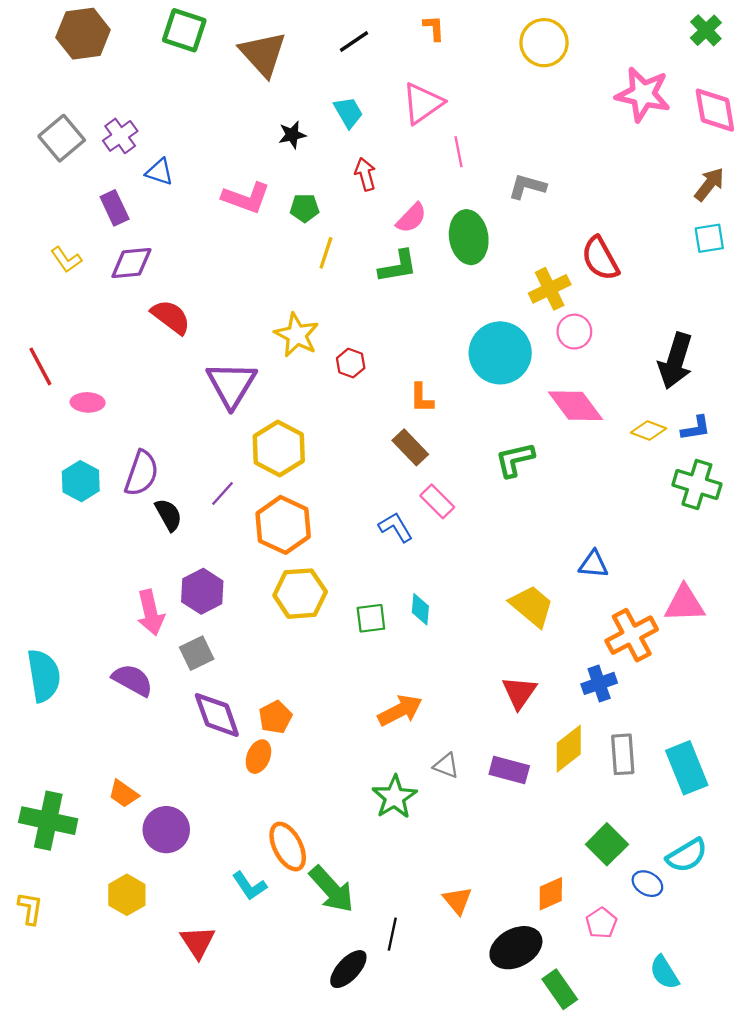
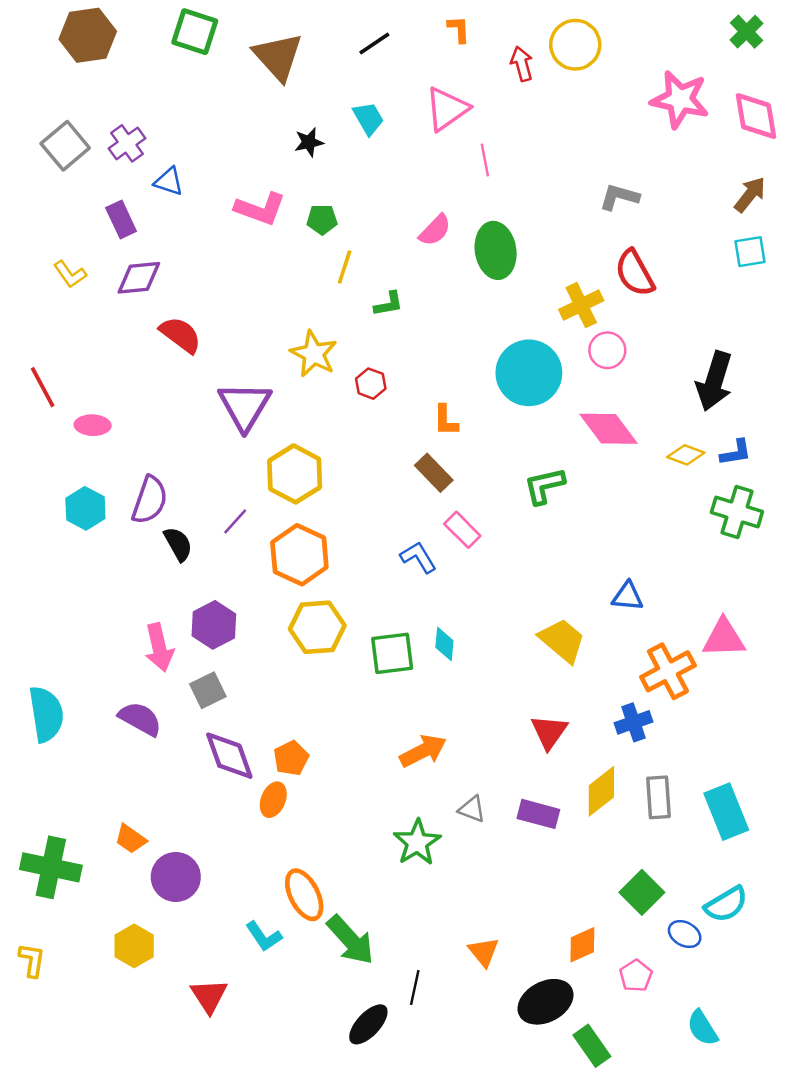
red arrow: (365, 174) -> (522, 64), moved
gray L-shape: (527, 187) -> (619, 197), moved
green L-shape: (398, 266) -> (389, 304), moved, size x0.7
green square: (371, 618) -> (392, 653), size x1.4

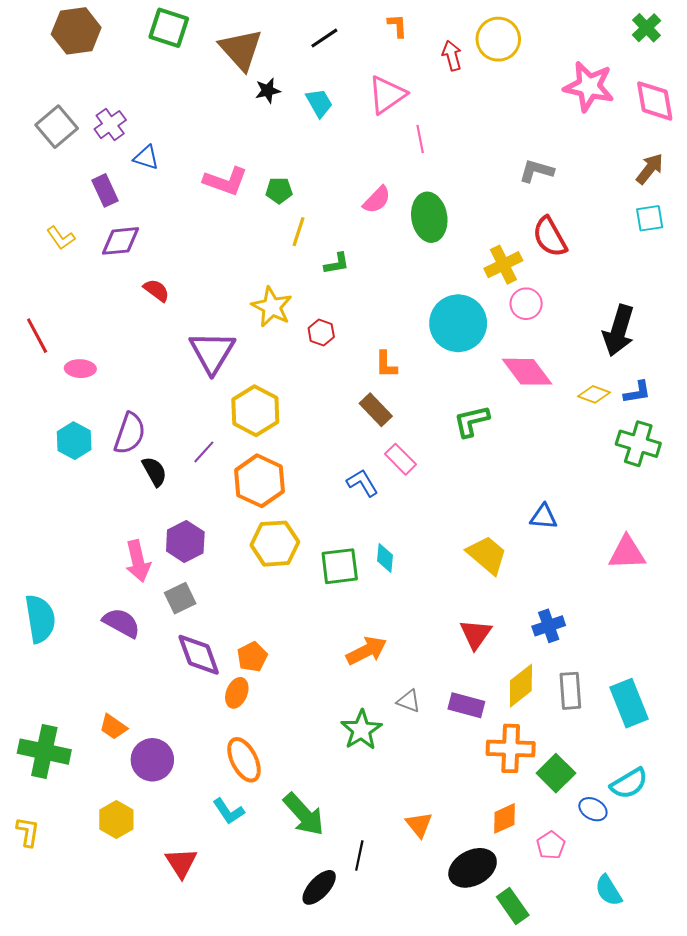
black star: (309, 142) -> (268, 91), moved
red semicircle: (181, 335) -> (156, 290), size x0.7
orange cross: (668, 671) -> (511, 748), moved, turned 30
orange ellipse: (304, 895) -> (244, 760), moved

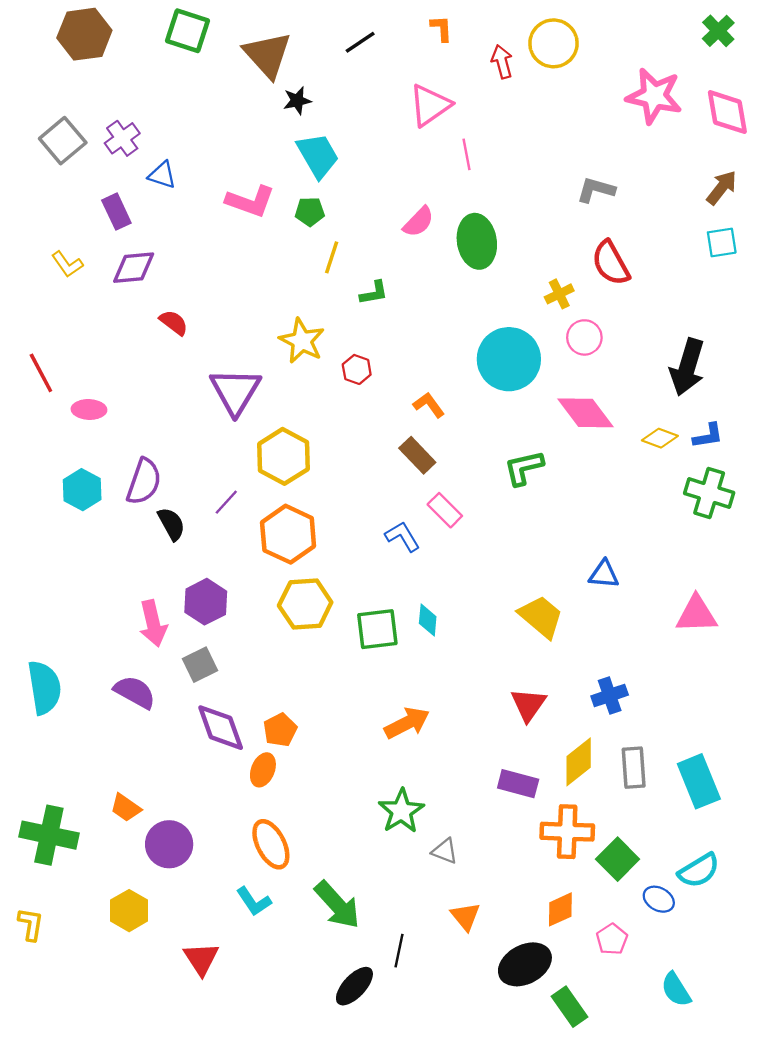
cyan trapezoid: (319, 103) -> (318, 156), moved, size x1.4
yellow cross: (503, 265) -> (559, 294), size x0.7
orange L-shape: (386, 364) -> (429, 405), turned 144
gray triangle: (409, 701) -> (445, 851), moved

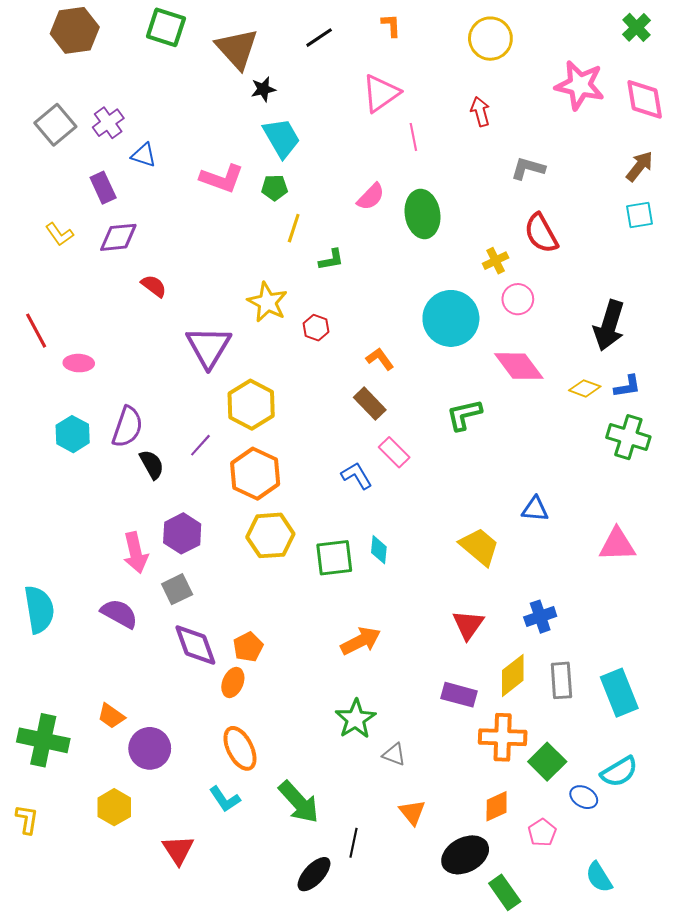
red arrow: (502, 62) -> (480, 112), moved

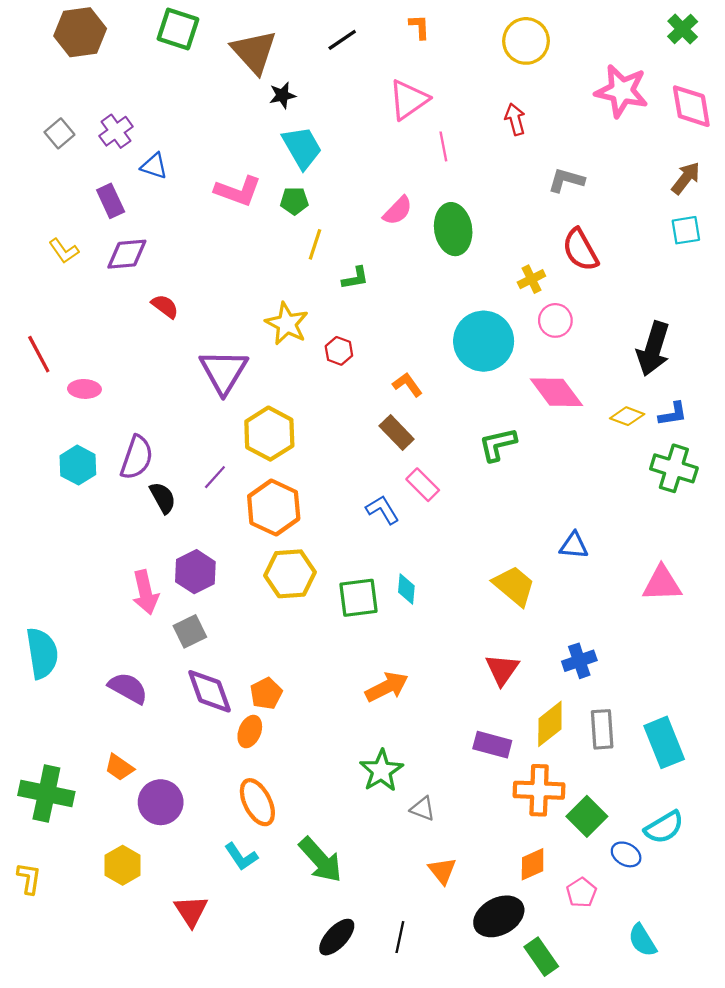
gray square: (55, 125) -> (59, 133), size x0.7
purple semicircle: (119, 614) -> (128, 688), moved
black line: (354, 843) -> (400, 937), moved

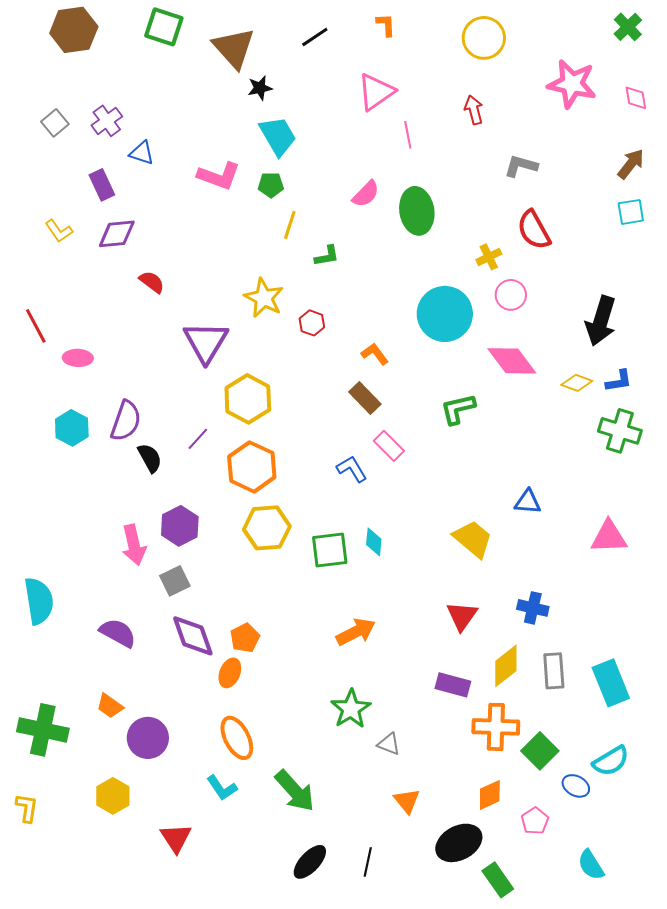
pink diamond: (691, 106) -> (636, 98), size x0.6
blue cross: (579, 661) -> (533, 608), turned 32

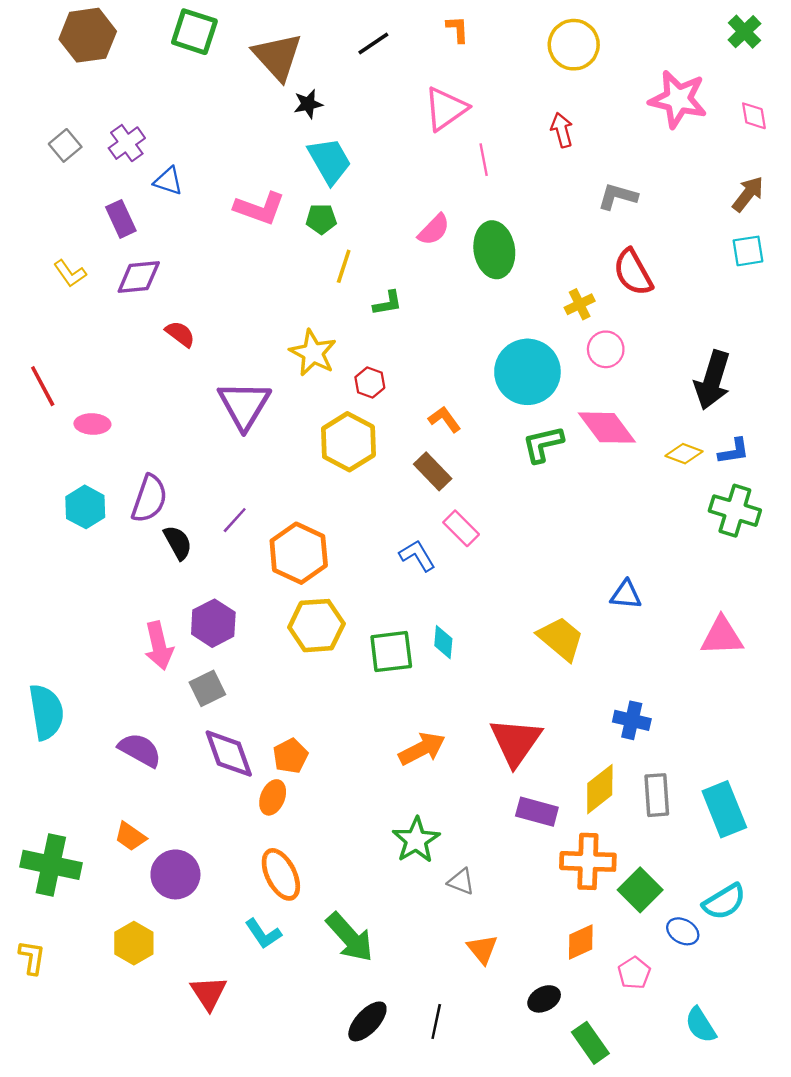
yellow hexagon: (248, 399) -> (348, 442), moved
green L-shape: (458, 409) -> (543, 444), moved
red triangle: (462, 616) -> (516, 742), moved, size x1.4
black ellipse: (459, 843) -> (544, 999), size x0.6

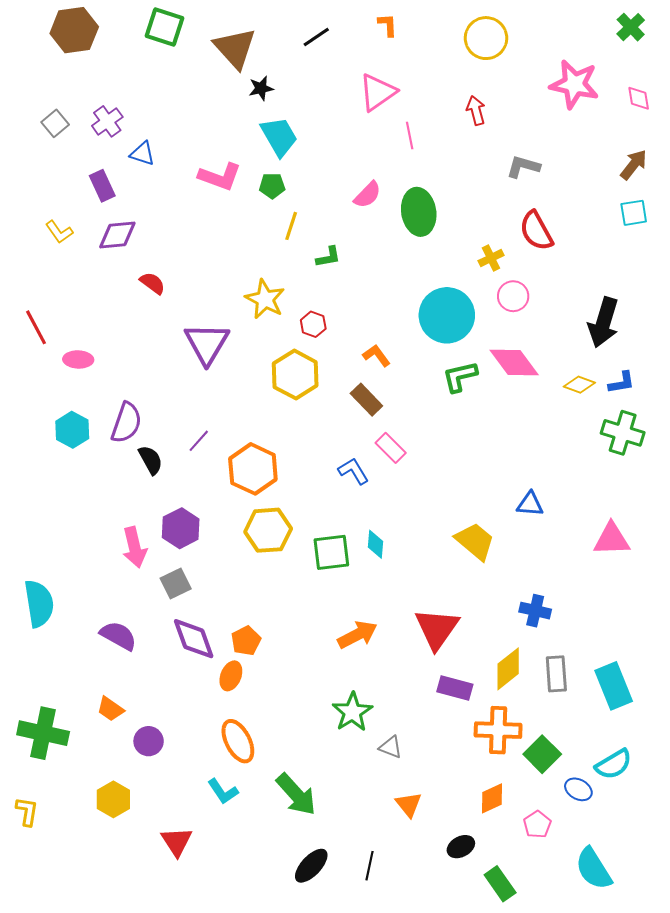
purple circle: (175, 874) -> (149, 741), size x0.7
cyan semicircle: (701, 1025) -> (593, 869), size x1.4

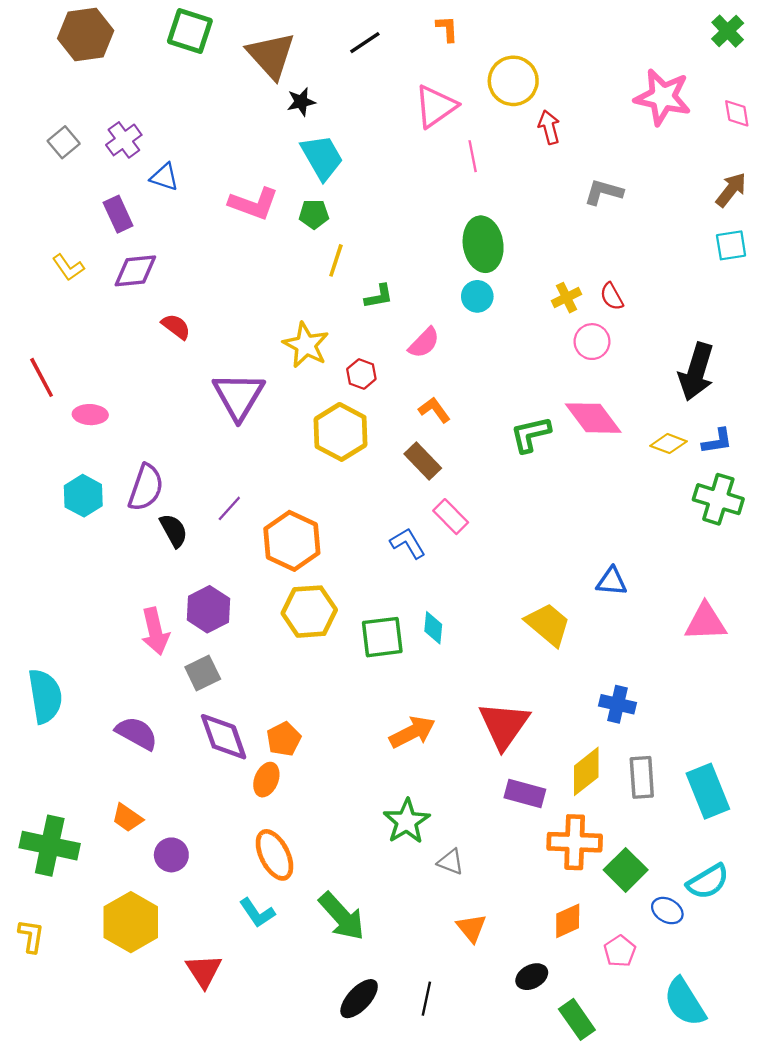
yellow circle: (486, 38) -> (513, 81), moved
pink semicircle: (367, 195) -> (424, 343), moved
red semicircle: (536, 231) -> (612, 296), moved, size x0.6
cyan circle: (447, 315) -> (477, 296), moved, size x0.5
yellow hexagon: (113, 799) -> (131, 922), size x1.4

